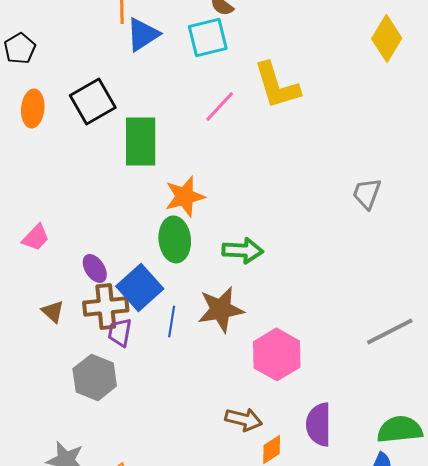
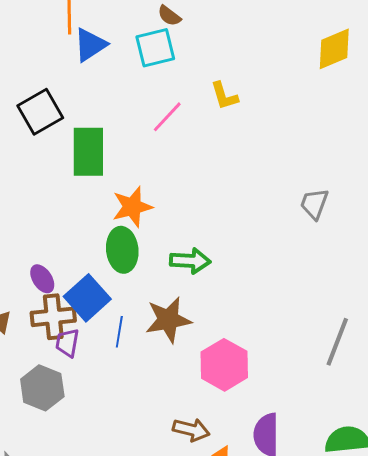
yellow diamond: (387, 38) -> (334, 49), turned 36
yellow L-shape: (277, 85) -> (224, 96), size x0.6
gray line: (390, 331) -> (337, 342), turned -42

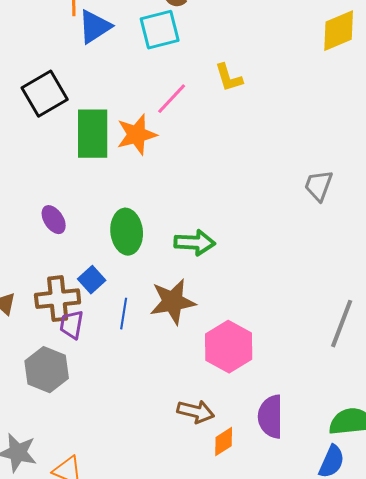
orange star: (132, 207) -> (137, 135), moved
purple ellipse: (42, 279) -> (54, 220), moved
blue square: (87, 298) -> (92, 280), size x0.6

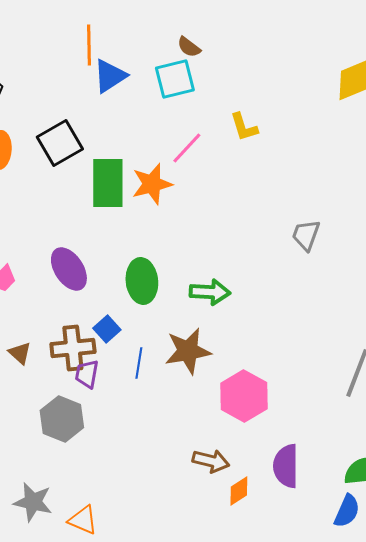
gray trapezoid: (319, 186) -> (306, 235), moved
purple ellipse: (54, 220) -> (69, 269), size x1.5

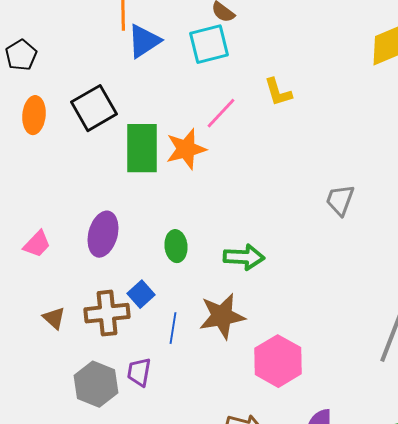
purple ellipse: (69, 269) -> (103, 234), turned 48
green ellipse: (142, 281) -> (176, 246), size x0.7
purple trapezoid: (87, 374) -> (139, 372), moved

